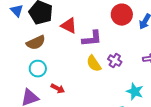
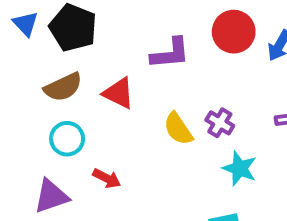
red triangle: (69, 26) -> (119, 93), moved
purple L-shape: (92, 39) -> (170, 53), moved
cyan star: (135, 92) -> (240, 168), moved

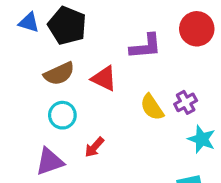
blue triangle: (25, 24) -> (29, 22), turned -30
purple cross: (220, 123) -> (186, 102), turned 30
red arrow: (107, 178) -> (94, 147), turned 105

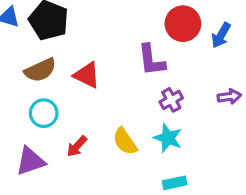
purple L-shape: (146, 46) -> (151, 60), moved, turned 88
yellow semicircle: (152, 107) -> (125, 141), moved
cyan star: (202, 139) -> (168, 138), moved

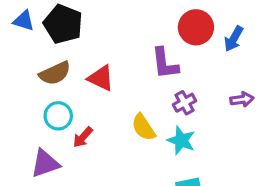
yellow semicircle: (125, 141) -> (143, 127), moved
red arrow: (77, 146) -> (83, 137), moved

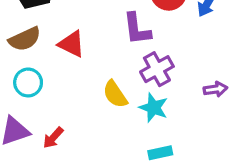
purple arrow: (242, 99) -> (215, 89), moved
purple cross: (184, 103) -> (157, 69), size x1.4
red arrow: (83, 137) -> (53, 138), moved

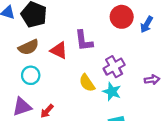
purple L-shape: (137, 29) -> (84, 41), moved

